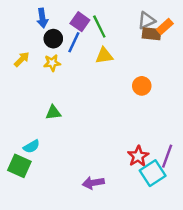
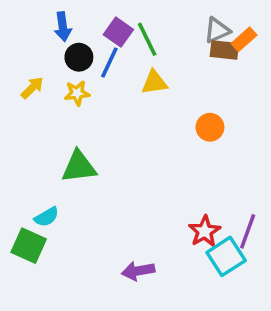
green triangle: (53, 113) -> (79, 167), size x1.5

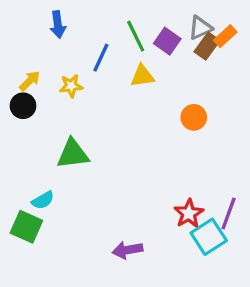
purple square: (118, 32) -> (167, 41), moved
brown rectangle: (224, 50) -> (207, 46), turned -60
black circle: (79, 57) -> (23, 106), moved

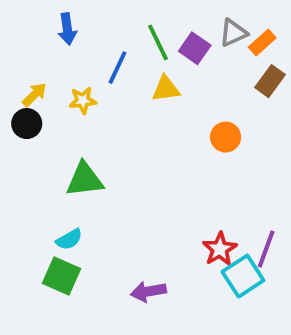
brown rectangle: (207, 46) -> (270, 81), moved
cyan semicircle: (43, 200) -> (69, 239), moved
green square: (26, 227) -> (61, 276), moved

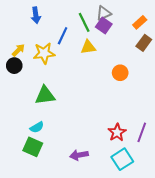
gray triangle: (233, 33) -> (104, 13), moved
yellow star: (83, 100) -> (44, 53), size x1.5
cyan square: (243, 276) -> (122, 159), moved

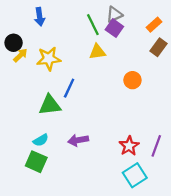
blue line: (63, 36) -> (69, 88), moved
black circle: (14, 66) -> (14, 43), moved
purple arrow: (79, 155) -> (78, 140), moved

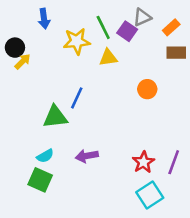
gray triangle: (114, 14) -> (142, 17), moved
brown rectangle: (159, 47) -> (176, 53), turned 54
yellow star: (49, 59) -> (77, 41), moved

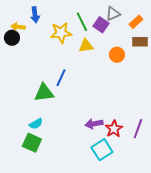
yellow arrow: (23, 61) -> (18, 27), moved, turned -128
orange circle: (147, 89) -> (117, 55), moved
purple arrow: (87, 156) -> (94, 124), moved
cyan square: (150, 195) -> (102, 150), moved

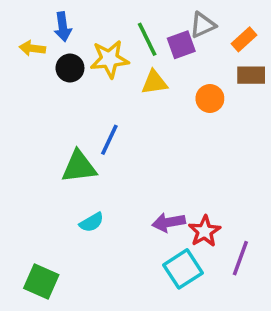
purple square: (101, 25) -> (181, 45), turned 35
black circle: (12, 38) -> (70, 68), moved
cyan semicircle: (36, 124) -> (91, 222), moved
purple line: (138, 129) -> (240, 258), moved
green square: (32, 143) -> (41, 281), moved

